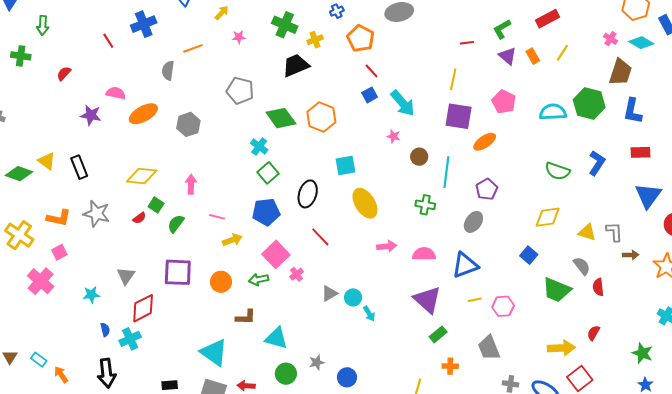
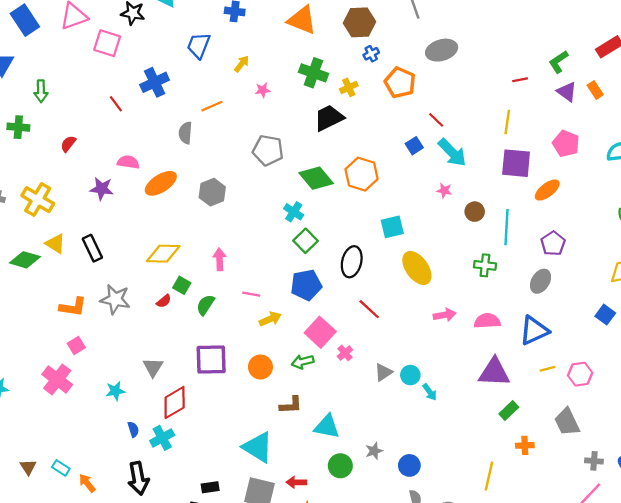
red line: (372, 71) -> (436, 120), moved
yellow cross: (19, 235) -> (38, 200), moved
purple triangle: (427, 300) -> (494, 372), turned -36

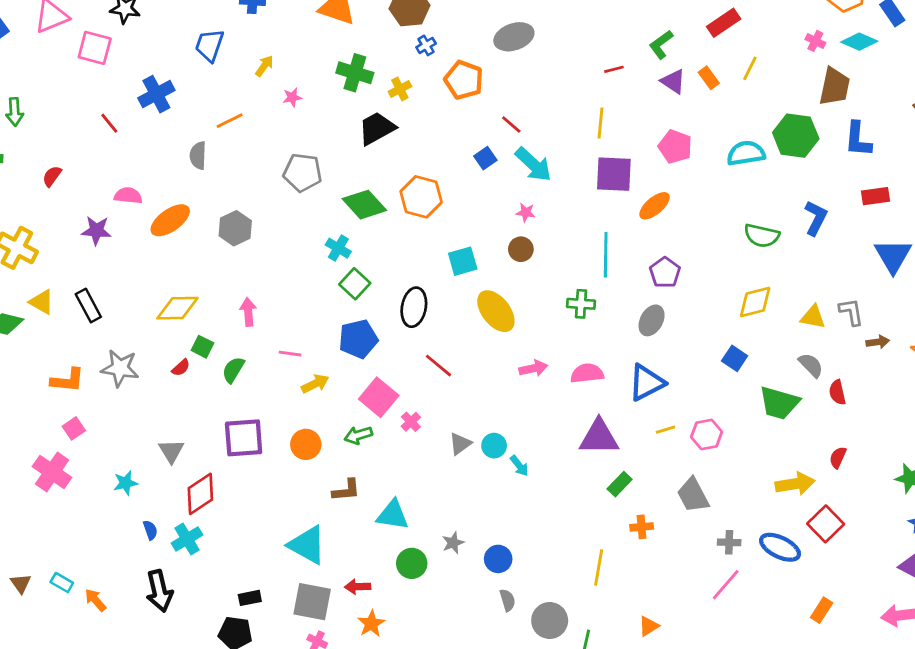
brown circle: (475, 212) -> (521, 249), moved

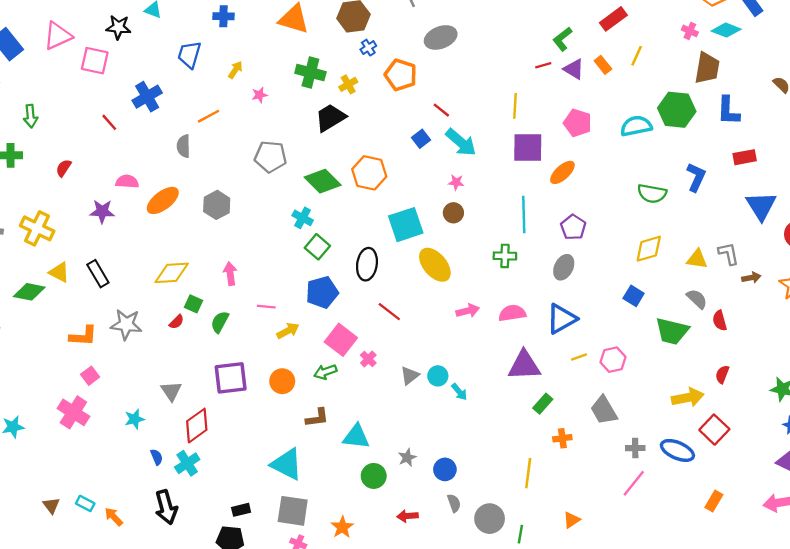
red line: (614, 69) -> (543, 65), moved
cyan square: (463, 261) -> (406, 225), size x1.4
red arrow: (358, 587) -> (408, 516), moved

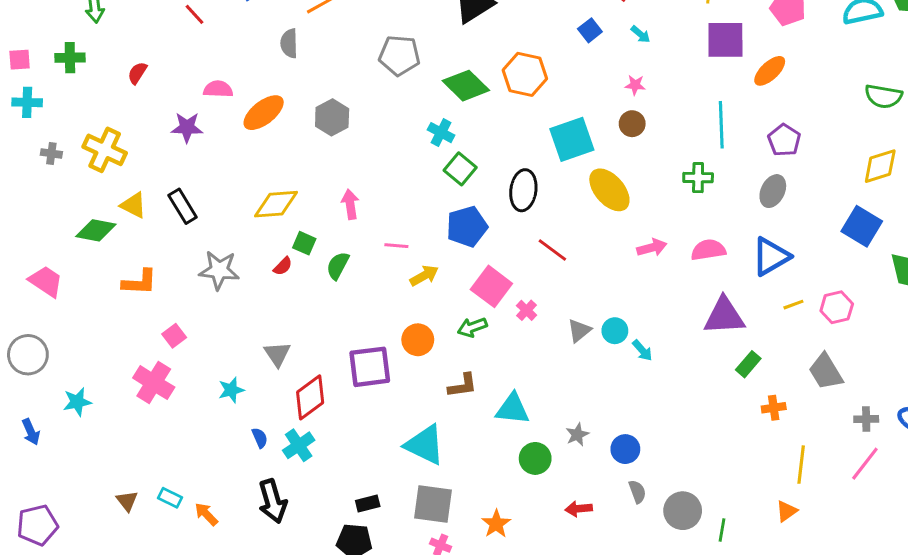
cyan arrow: (461, 142) -> (641, 34), size x0.5
blue square: (634, 296) -> (862, 226), size x1.5
orange L-shape: (83, 336) -> (139, 282), moved
purple square: (231, 378) -> (370, 367), moved
yellow line: (528, 473) -> (801, 465), moved

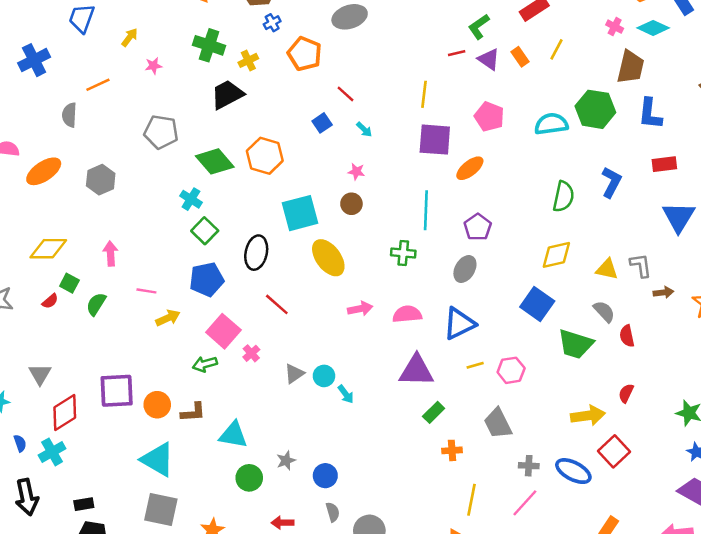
green semicircle: (883, 96) -> (564, 197), turned -92
orange circle: (418, 340) -> (157, 405), moved
black rectangle: (368, 503) -> (84, 504), moved

